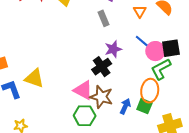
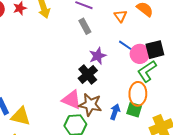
yellow triangle: (34, 78) -> (21, 116), moved

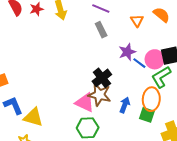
blue line: (125, 45) -> (139, 63), moved
purple star: (98, 56) -> (127, 52), moved
brown star: (90, 105) -> (99, 95), moved
blue arrow: (115, 112) -> (125, 105), moved

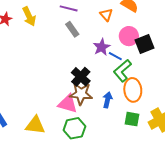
pink circle: (155, 59) -> (129, 36), moved
green L-shape: (161, 77) -> (122, 71), moved
green square: (147, 115) -> (132, 119), moved
yellow triangle: (33, 117) -> (35, 125), moved

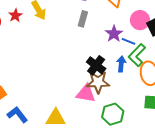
gray rectangle: (72, 29) -> (83, 19), turned 56
blue arrow: (107, 100) -> (121, 64), moved
green hexagon: (74, 128) -> (113, 114), moved

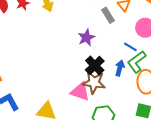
gray rectangle: (83, 19) -> (108, 15), moved, turned -56
purple star: (114, 34) -> (86, 38), moved

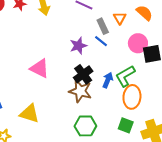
blue line: (130, 47) -> (101, 41), moved
pink triangle: (80, 92) -> (40, 68), moved

